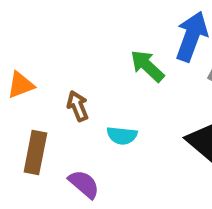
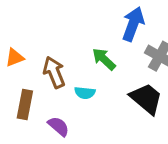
green arrow: (147, 66) -> (104, 59), moved
brown arrow: (78, 106) -> (54, 72), size x1.5

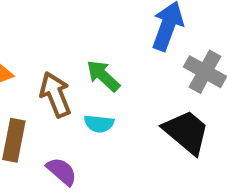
green arrow: (104, 59) -> (103, 76), moved

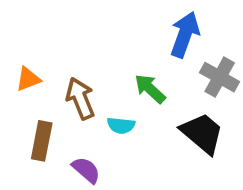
green arrow: (103, 76) -> (150, 89), moved

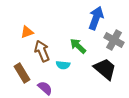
orange triangle: (28, 79) -> (27, 32), moved
brown rectangle: (42, 141) -> (22, 73), turned -42

